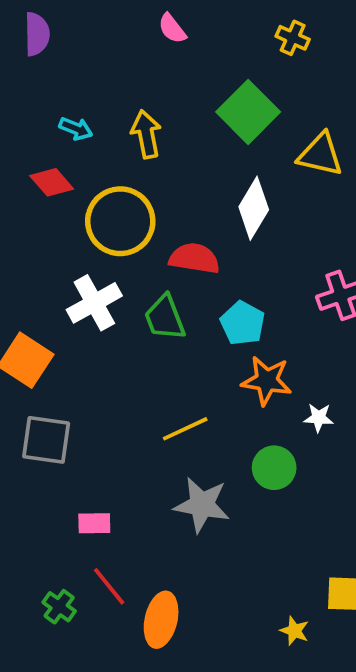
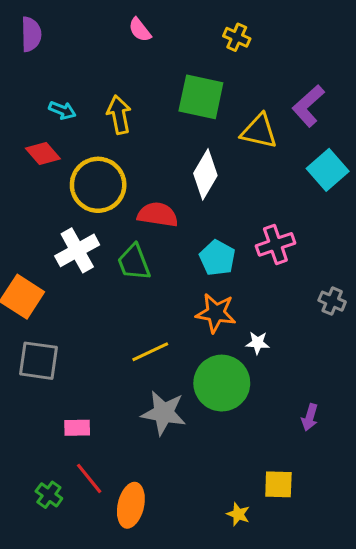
green square: (248, 112) -> (201, 97), turned -33
cyan pentagon: (243, 323) -> (217, 258), moved
green circle: (274, 468) -> (222, 383), size x1.6

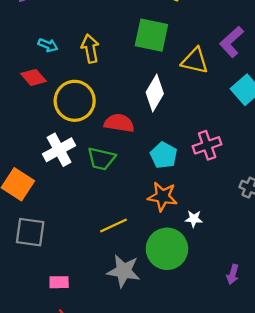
green trapezoid: (134, 262) -> (101, 159), turned -56

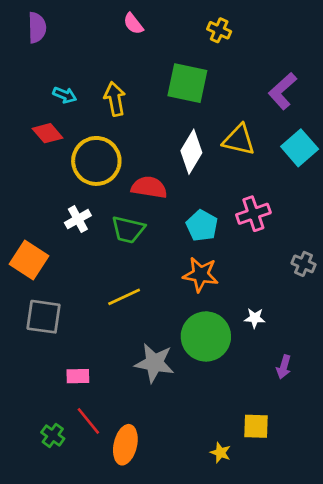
yellow triangle: (195, 61) -> (239, 140), moved
white cross: (59, 150) -> (78, 219), size x0.7
white star: (194, 219) -> (255, 318), moved
yellow line: (114, 225) -> (124, 297), moved

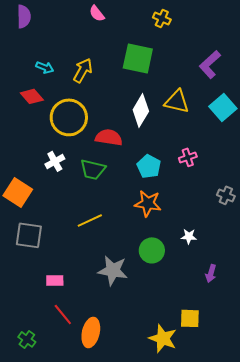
yellow arrow: (115, 99) -> (83, 70), turned 40
pink cross: (253, 214) -> (188, 157), size x0.7
green circle: (206, 336) -> (152, 250), size x0.7
green cross: (53, 435) -> (27, 339), moved
yellow star: (220, 453) -> (163, 338), size x1.8

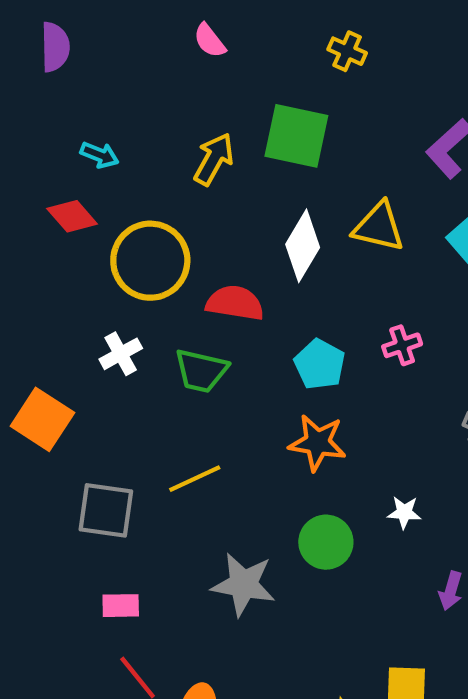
yellow arrow: (83, 70) -> (214, 159), moved
gray square: (29, 235) -> (106, 510), moved

